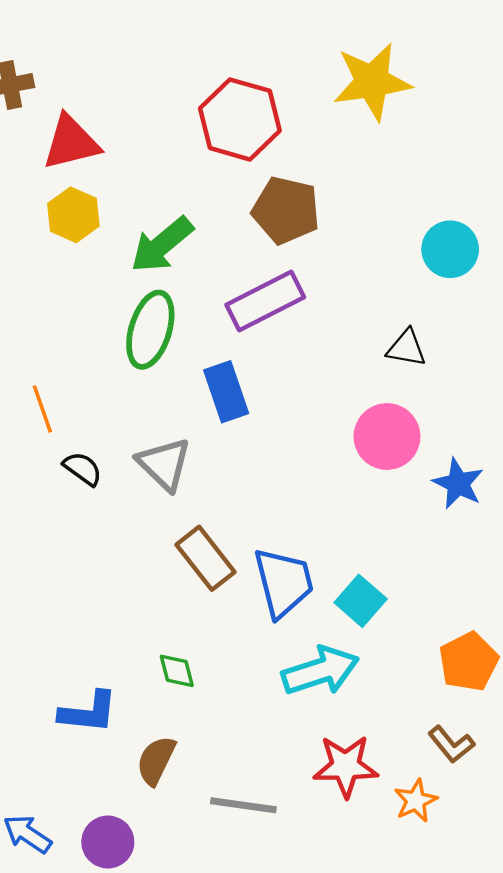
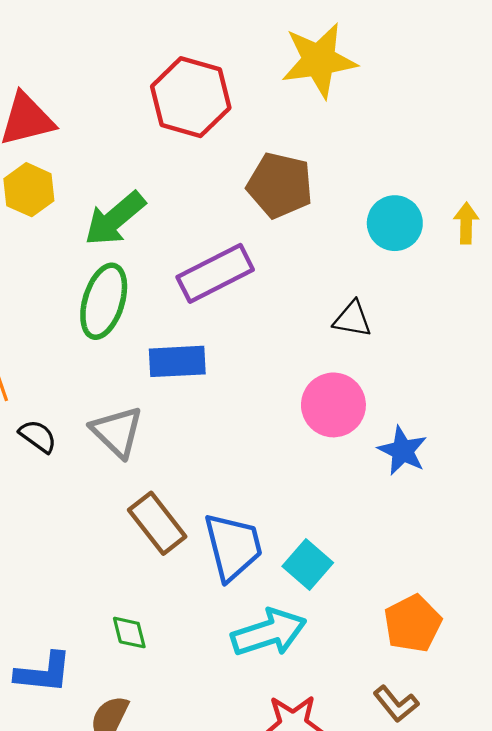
brown pentagon: (286, 210) -> (280, 185), moved
blue rectangle: (226, 392) -> (177, 361), turned -74

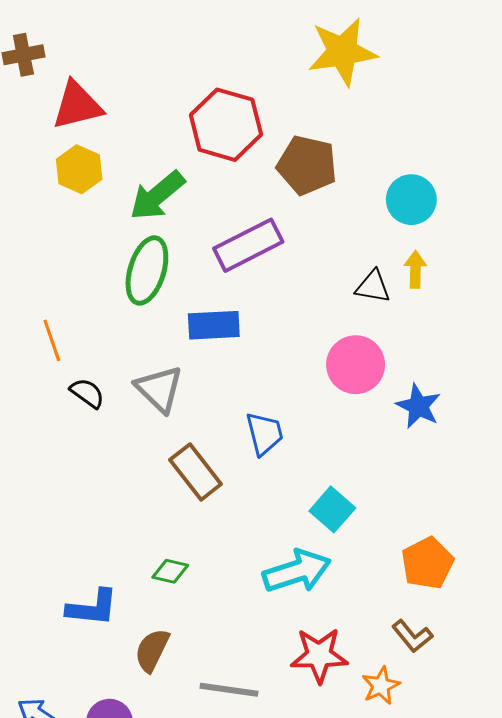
red hexagon: (191, 97) -> (226, 125), moved
yellow arrow: (466, 223) -> (415, 269), moved
blue trapezoid: (233, 547) -> (264, 434), moved, size x0.7
green diamond: (129, 633) -> (170, 571), turned -63

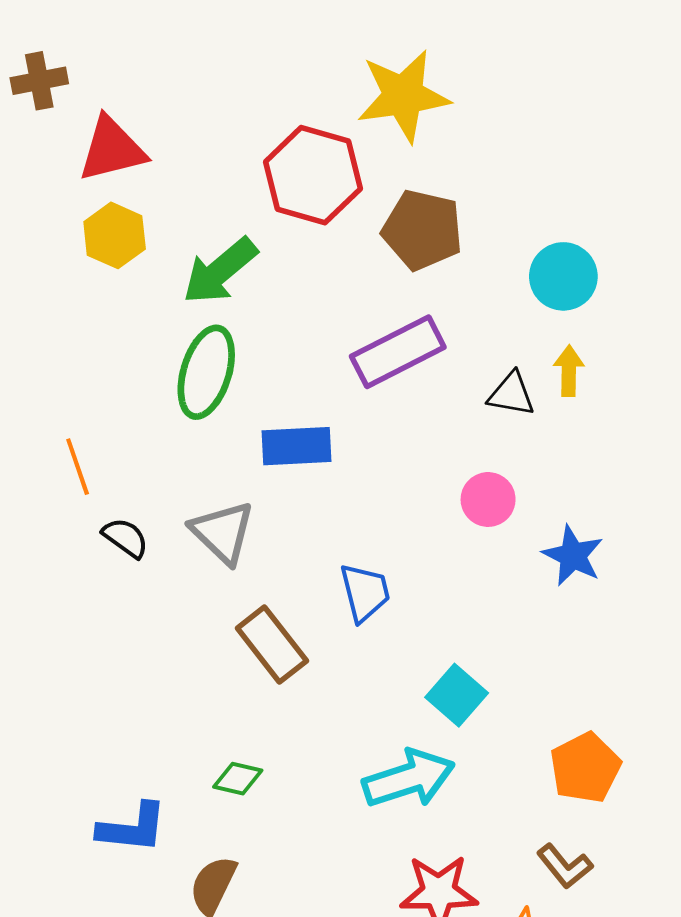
yellow star: (342, 52) -> (403, 96), moved
purple rectangle: (248, 245) -> (398, 352), moved
pink circle: (356, 365) -> (488, 499), size x0.7

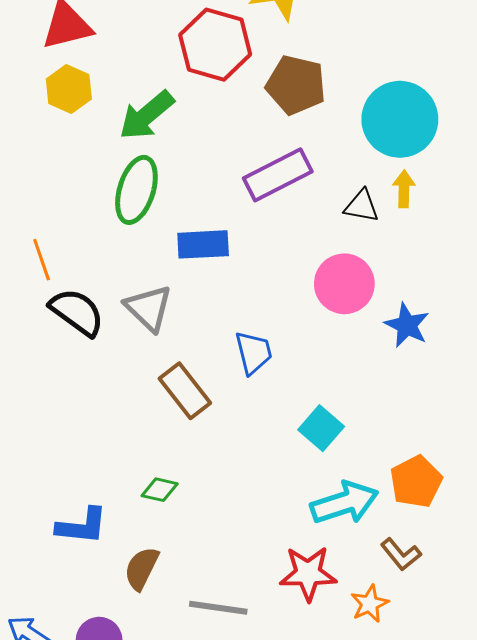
cyan circle: (563, 276) -> (400, 119), size x1.5
pink circle: (488, 499) -> (344, 284), size x1.5
black semicircle: (125, 538) -> (77, 312), size x1.6
cyan arrow: (409, 779) -> (344, 503), moved

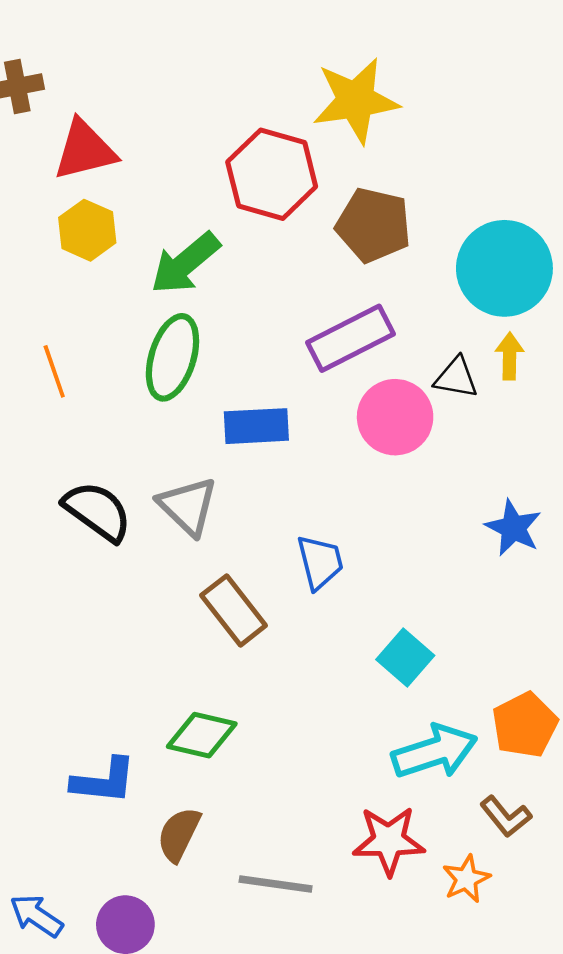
orange line: (42, 260) -> (54, 371), moved
pink circle: (344, 284) -> (395, 417), moved
green diamond: (160, 490) -> (202, 735), size x1.5

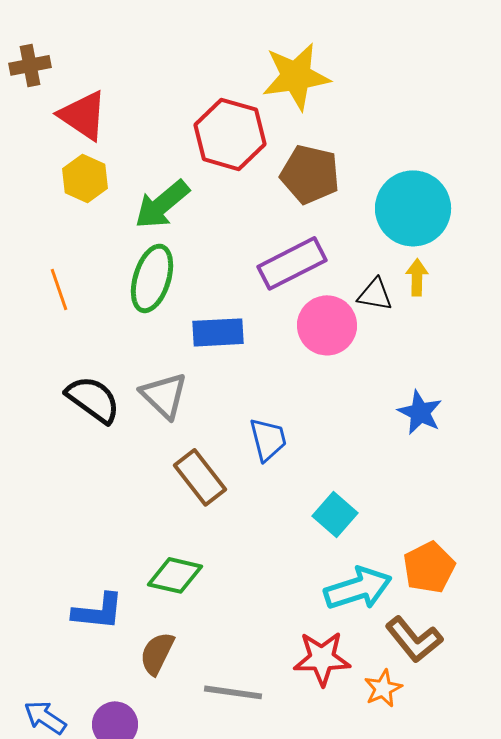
red triangle: (85, 150) -> (83, 115), turned 48
brown L-shape: (506, 817) -> (414, 639), size x1.4

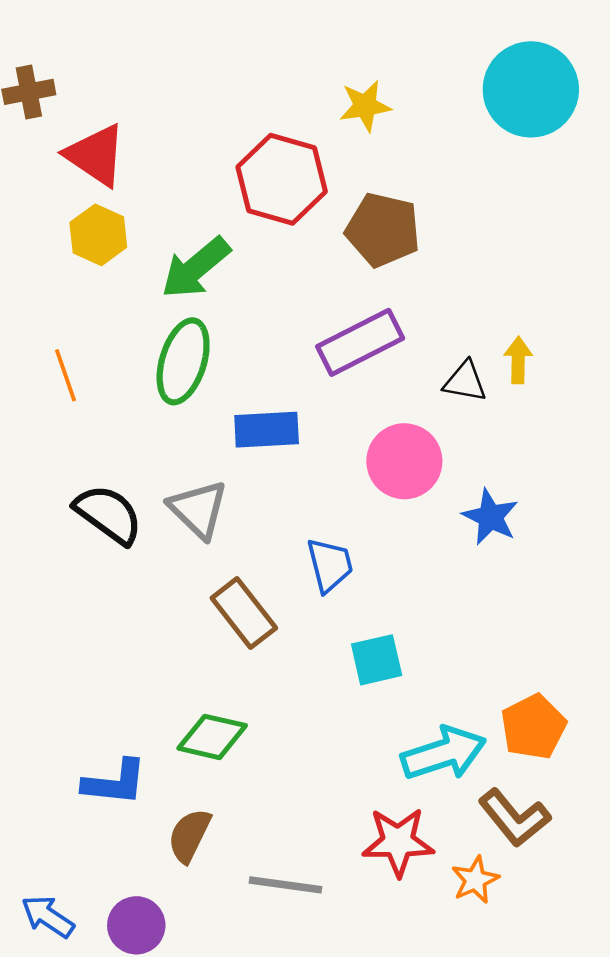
yellow star: (296, 76) -> (365, 106), size x0.6
cyan circle: (413, 208) -> (531, 89), moved
pink circle: (327, 325) -> (404, 461), moved
blue star: (420, 412) -> (490, 517), moved
cyan square: (335, 514) -> (377, 660), moved, turned 36

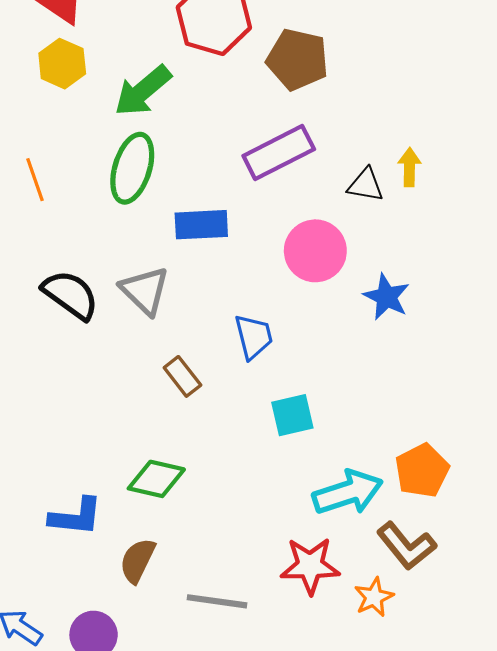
brown rectangle: (244, 613) -> (182, 376), size x0.7

